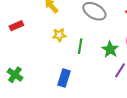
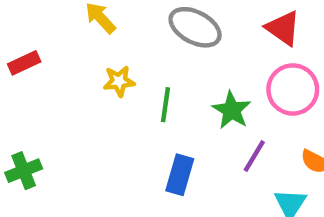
green cross: (15, 75) -> (24, 171), turned 35
blue rectangle: (64, 78) -> (180, 175), moved

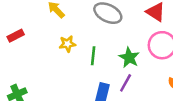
purple line: (254, 156) -> (126, 83), moved

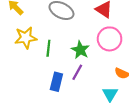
yellow star: (67, 44) -> (26, 38), size x1.5

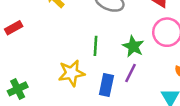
yellow star: (26, 38) -> (71, 73), moved

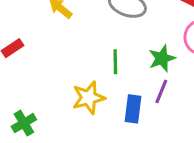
green star: (133, 46) -> (162, 58), turned 30

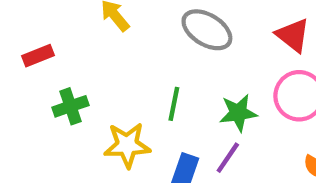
green cross: (24, 123) -> (71, 106), moved

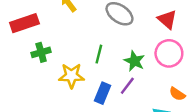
red rectangle: (38, 56) -> (24, 23), size x1.6
green star: (238, 113) -> (134, 61), turned 30

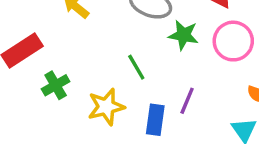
green line: (99, 54) -> (136, 67), turned -30
green star: (134, 61) -> (184, 35), moved

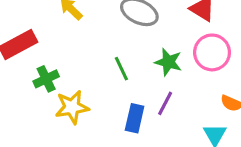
green star: (184, 35) -> (168, 62), moved
yellow star: (106, 107) -> (72, 107), moved

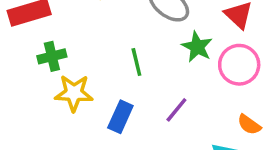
green star: (168, 62) -> (197, 47), moved
blue rectangle: (135, 118) -> (120, 117), moved

